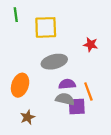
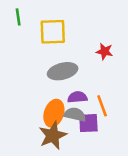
orange ellipse: (20, 85) -> (54, 113), moved
brown star: (28, 117) -> (53, 135), moved, size x1.6

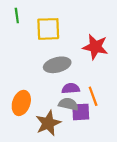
red star: (105, 51) -> (95, 47), size x1.6
orange ellipse: (54, 113) -> (21, 103), moved

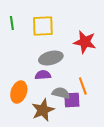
green line: (17, 15) -> (12, 23), moved
purple semicircle: (71, 88) -> (43, 75), moved

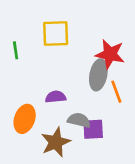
green line: (12, 23) -> (16, 50), moved
gray ellipse: (51, 58) -> (98, 75), moved, turned -65
orange line: (83, 86) -> (116, 92), moved

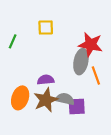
yellow square: (56, 33) -> (46, 27), size x0.7
green line: (16, 50) -> (13, 41), turned 32
brown star: (56, 142) -> (46, 100), moved

